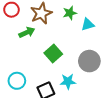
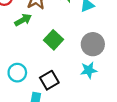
cyan star: (68, 81) -> (89, 70), moved

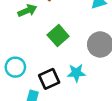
cyan star: (89, 70) -> (76, 73), moved

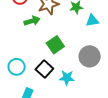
black square: (49, 79) -> (44, 69), moved, turned -30

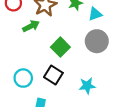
gray circle: (90, 56) -> (97, 41), moved
cyan star: (67, 78) -> (87, 86), moved

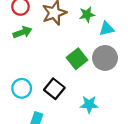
green arrow: (31, 26) -> (22, 32), moved
green square: (60, 47) -> (77, 59), moved

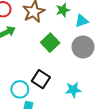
green square: (77, 59) -> (50, 43), moved
cyan circle: (22, 88) -> (20, 89), moved

